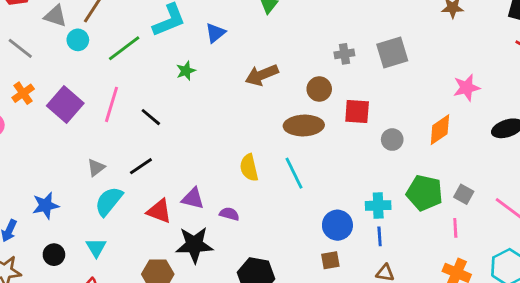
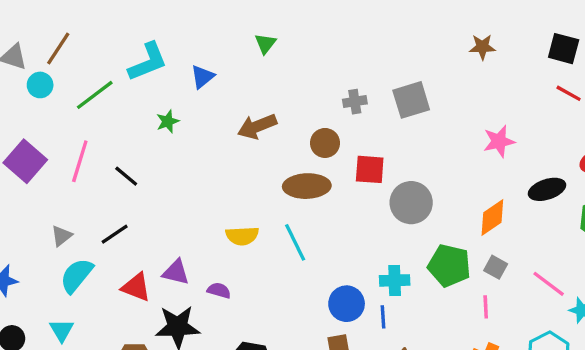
orange diamond: (440, 130) -> (492, 218), moved
gray circle: (392, 140) -> (411, 203), size x1.6
yellow semicircle: (249, 168) -> (242, 236), turned -80
blue line: (380, 236) -> (383, 317), moved

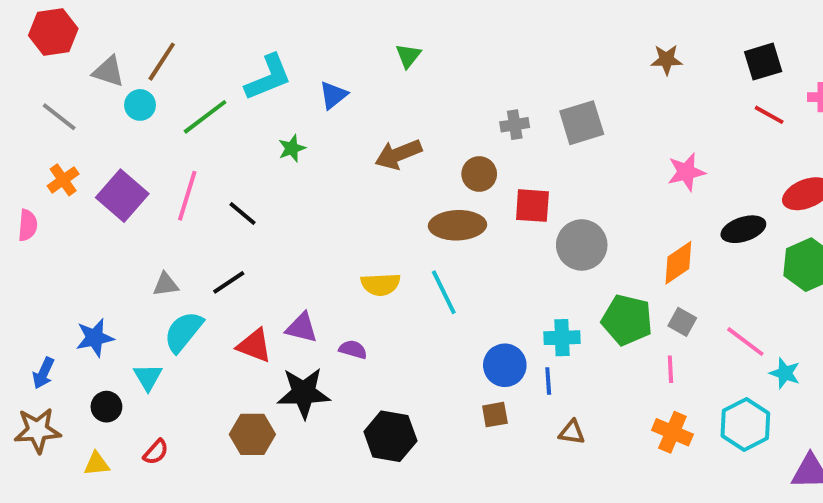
black square: (564, 49) -> (763, 62), turned -32
gray triangle: (62, 236) -> (166, 284), turned 30
cyan triangle: (62, 330) -> (148, 377), moved

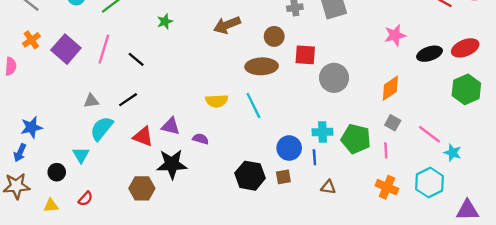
black ellipse: (743, 229) -> (430, 54), moved
green pentagon: (627, 320) -> (356, 139), moved
blue star: (95, 338) -> (31, 127), moved
black hexagon: (390, 436) -> (250, 176), moved

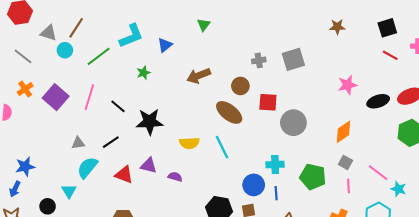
brown ellipse: (262, 66) -> (229, 112), turned 40
cyan cross: (323, 132) -> (275, 164), moved
pink line: (386, 150) -> (349, 186), moved
black star: (172, 164) -> (150, 122), moved

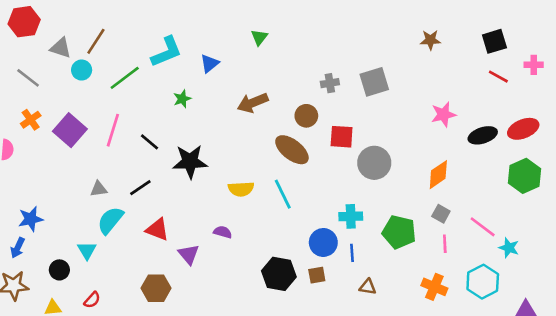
purple triangle: (149, 166) -> (189, 254), moved, turned 36

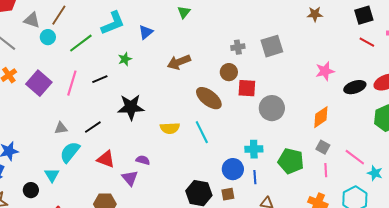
brown circle: (306, 116) -> (229, 72), moved
black line: (150, 142) -> (100, 79), moved, turned -63
purple semicircle: (223, 232) -> (143, 160), moved

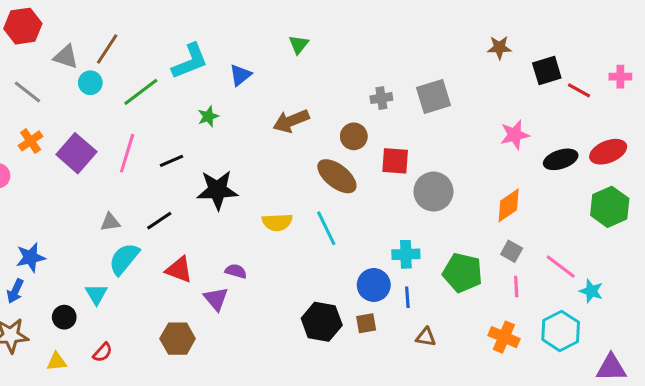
black square: (364, 15) -> (547, 70), moved
brown circle: (229, 72) -> (354, 136), moved
black line: (100, 79) -> (171, 161), moved

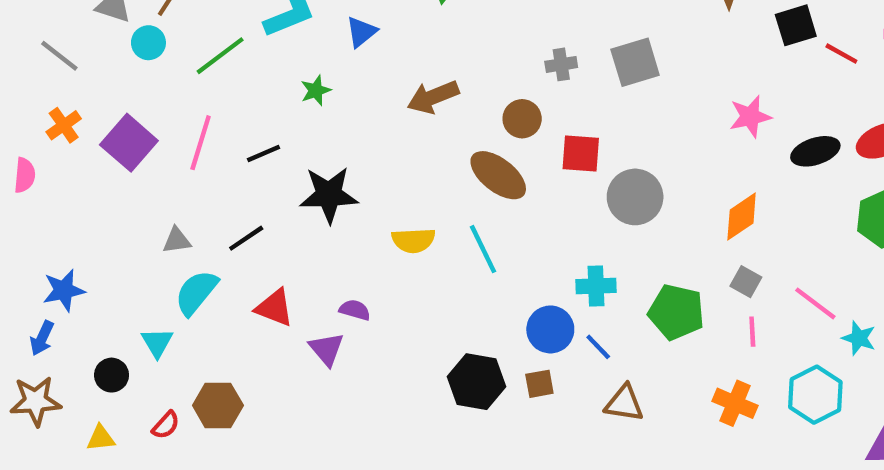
blue line: (407, 297) -> (598, 347), turned -40
brown triangle: (426, 337) -> (624, 403), size x1.4
brown hexagon: (178, 339) -> (218, 405), moved

